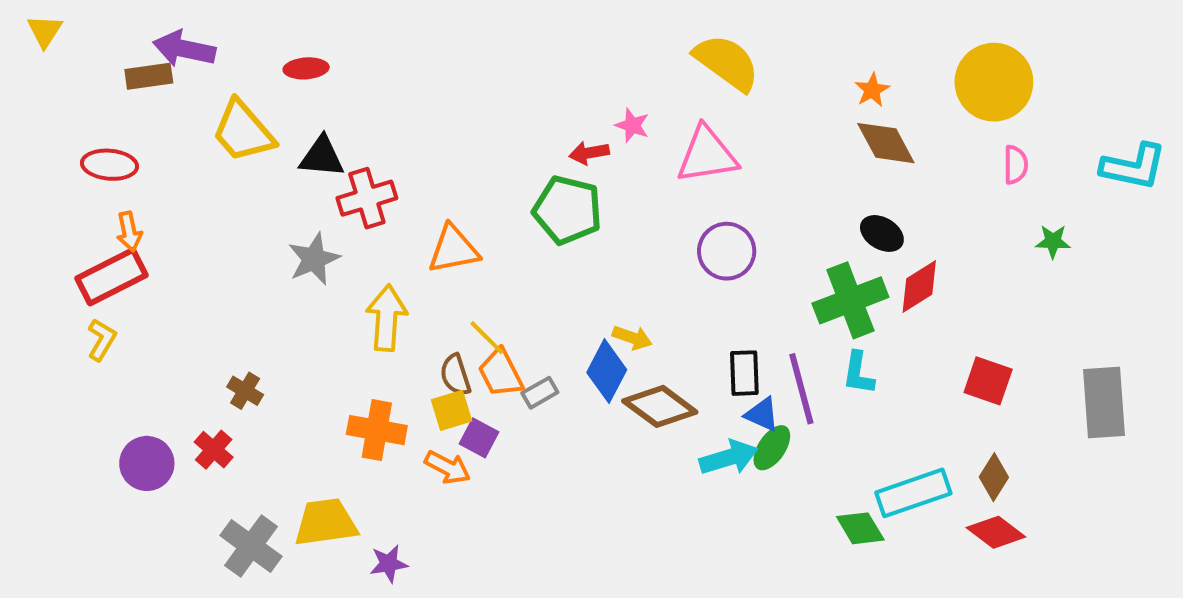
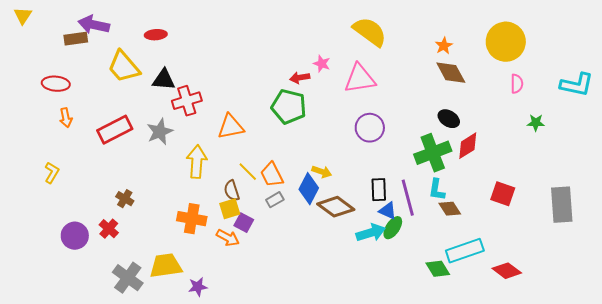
red rectangle: (111, 277) -> (115, 130), moved
orange trapezoid: (501, 373) -> (272, 175), moved
brown diamond: (994, 477) -> (450, 209), moved, turned -65

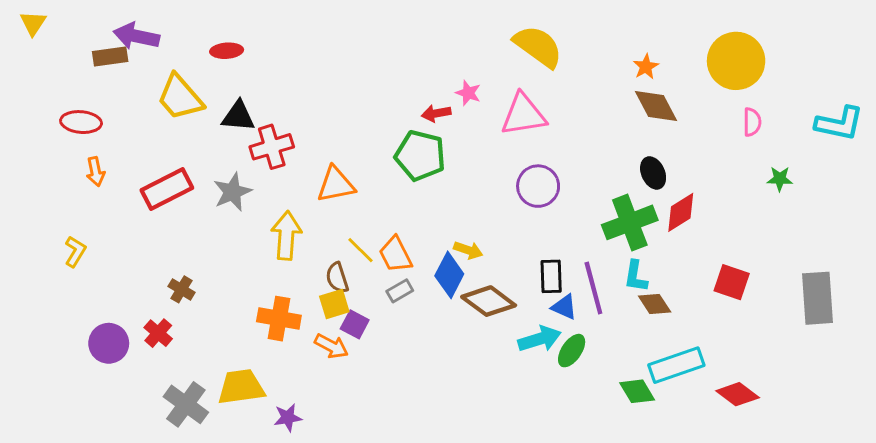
black ellipse: (449, 119) -> (653, 173), turned 35
green ellipse: (393, 228) -> (572, 351), moved

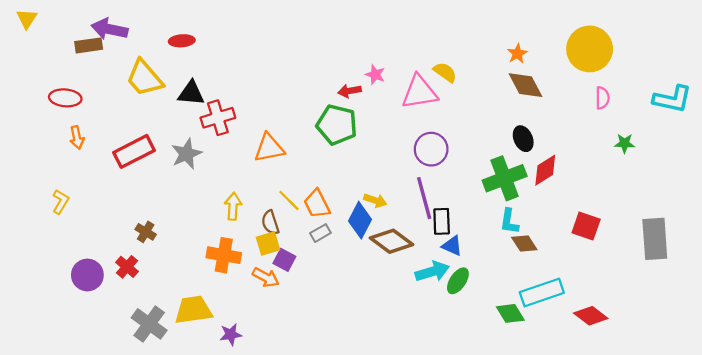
yellow semicircle: (538, 46) -> (445, 72), moved, size x0.6
yellow arrow: (286, 236) -> (233, 206), moved, size x0.7
purple line: (593, 288) -> (424, 198), moved

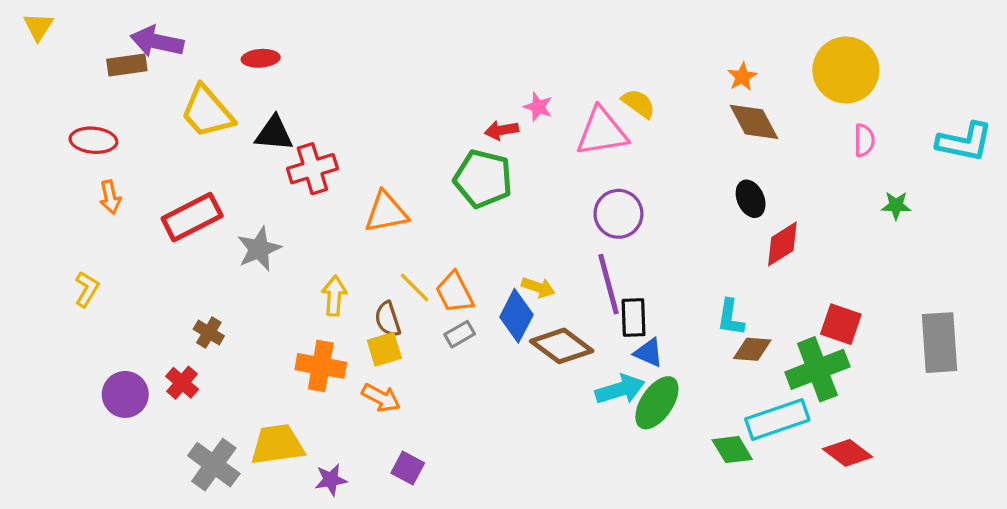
gray star: (186, 154) -> (259, 249), moved
green cross: (505, 178) -> (817, 369), moved
brown diamond: (524, 244) -> (752, 349), turned -52
purple square: (284, 260) -> (408, 468), moved
green ellipse: (458, 281) -> (657, 403), size x1.4

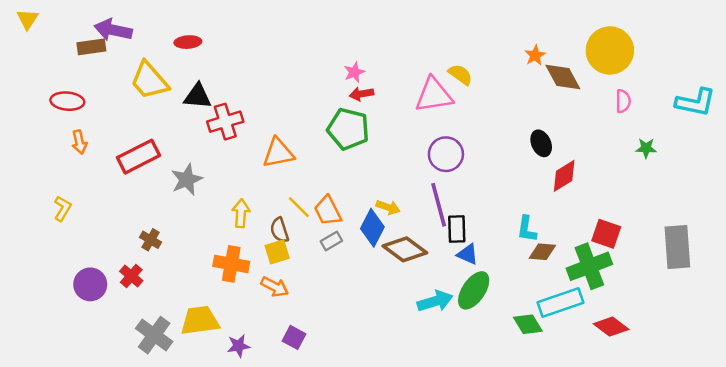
pink star: (538, 107) -> (354, 72), moved, turned 30
brown diamond: (754, 122) -> (563, 77), moved
cyan arrow: (620, 389) -> (435, 301), moved

